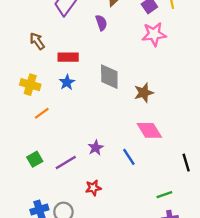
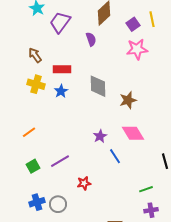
yellow cross: (30, 85) -> (36, 84), moved
orange line: (42, 113) -> (29, 132), moved
purple star: (96, 148) -> (100, 136), moved
green square: (35, 159) -> (33, 166), moved

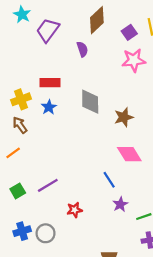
brown arrow: (35, 55) -> (20, 125), moved
yellow cross: (36, 84) -> (21, 99), turned -36
purple star: (100, 136) -> (120, 204), moved

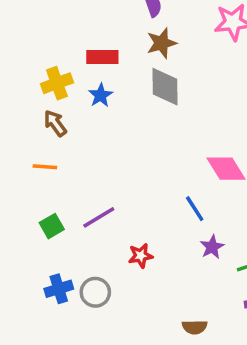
brown star: (124, 117) -> (162, 43), moved
orange line: (13, 153) -> (45, 167), turned 40

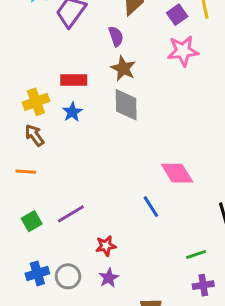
brown star: (162, 43) -> (123, 68), turned -30
purple star: (212, 247) -> (109, 278), moved

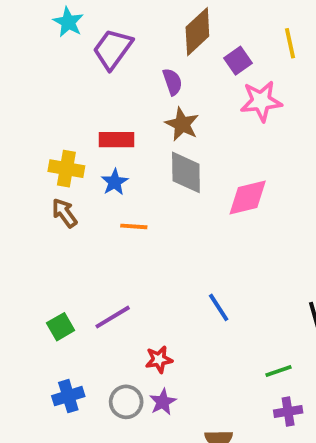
purple square: (177, 15) -> (238, 61), moved
yellow cross: (36, 102) -> (66, 169), turned 30
orange line: (26, 172) -> (134, 226), moved
pink diamond: (177, 173) -> (248, 197), moved, turned -72
gray circle: (68, 276) -> (126, 402), moved

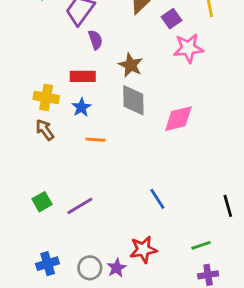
purple semicircle: (172, 82) -> (95, 40), moved
green square: (61, 327) -> (42, 202), moved
red star: (159, 359) -> (143, 250), moved, size x1.4

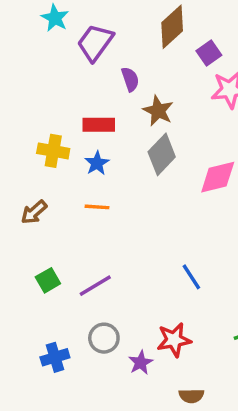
purple semicircle: (95, 40) -> (130, 79), moved
gray diamond: (133, 100) -> (162, 154), turned 44
brown arrow: (45, 130) -> (34, 212), moved, turned -95
orange line: (95, 140) -> (97, 207), moved
gray circle: (90, 268) -> (104, 338), moved

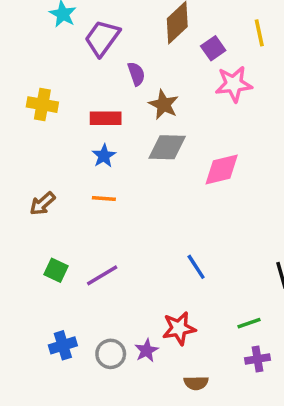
yellow cross: (53, 151) -> (42, 105), moved
gray diamond: (162, 154) -> (167, 147), turned 48
green square: (48, 280) -> (56, 270), turned -35
gray circle: (104, 338) -> (111, 354), moved

